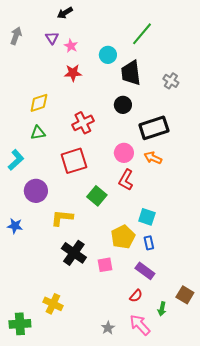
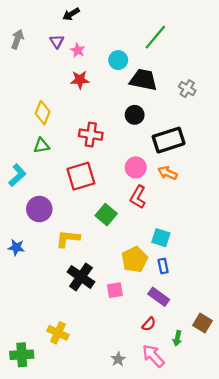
black trapezoid: (131, 73) -> (143, 80), turned 108
yellow diamond: (39, 103) -> (43, 113), turned -50
red cross: (83, 123) -> (91, 135), turned 35

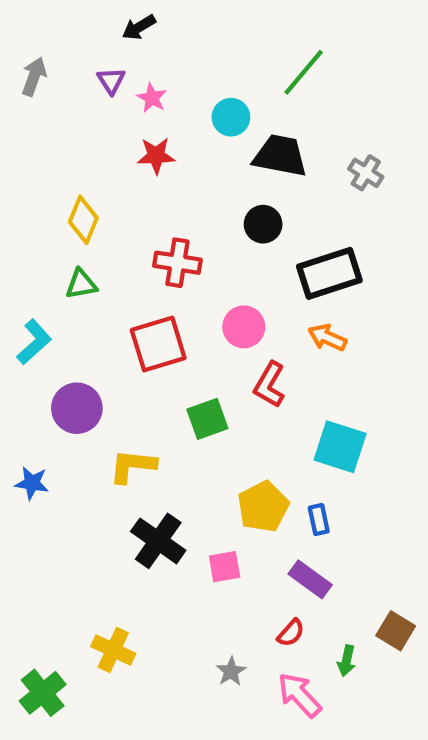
pink circle: (136, 167) -> (244, 327), moved
green square: (106, 215) -> (207, 419), turned 30
cyan square: (161, 238) -> (340, 447), moved, size x1.4
green cross: (22, 355) -> (43, 693), turned -35
gray star: (118, 359) -> (231, 671), moved

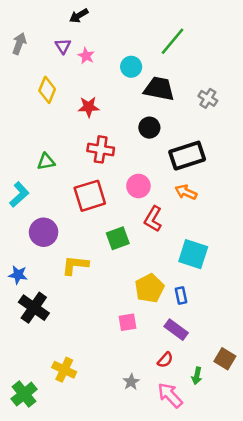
red star: (156, 156) -> (89, 107), moved
yellow diamond: (83, 220) -> (47, 90), moved
black cross: (158, 541) -> (34, 308), moved

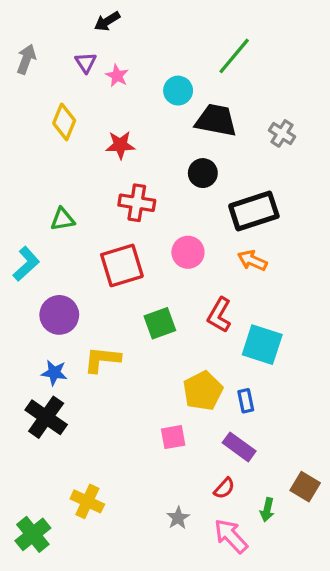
red L-shape: (153, 219) -> (219, 315), moved
blue star: (18, 275) -> (54, 373), moved

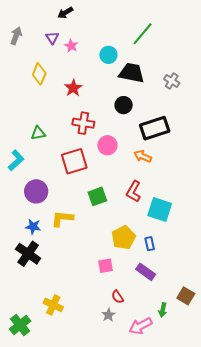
red star: (120, 145) -> (73, 88), turned -30
pink circle: (188, 252) -> (107, 145), moved
orange arrow: (252, 261) -> (143, 156), moved
red semicircle: (224, 488) -> (117, 297), moved, turned 104
pink arrow: (231, 536) -> (141, 326), turned -75

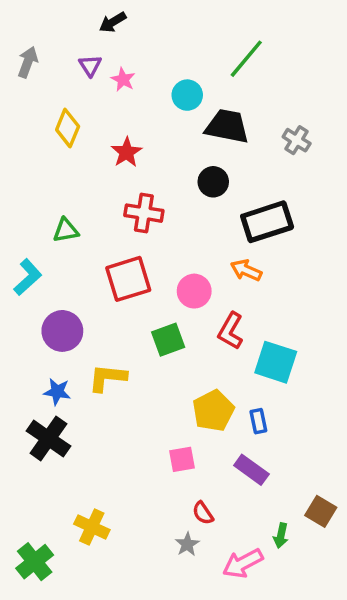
pink circle: (107, 145) -> (194, 291), moved

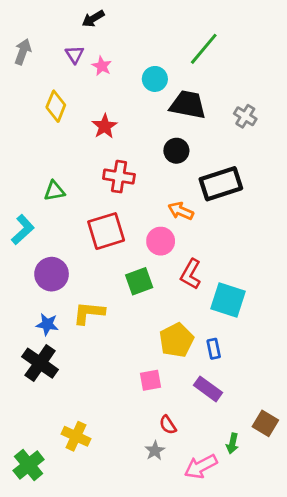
orange arrow: (246, 270) -> (181, 211), moved

